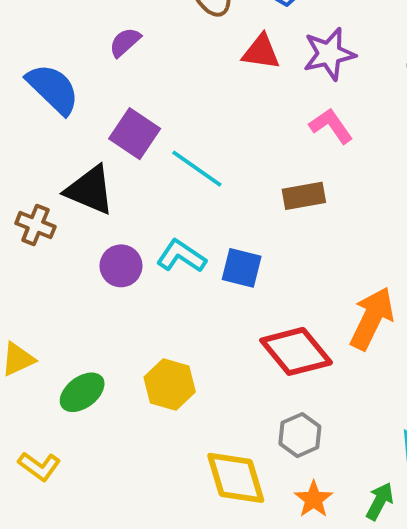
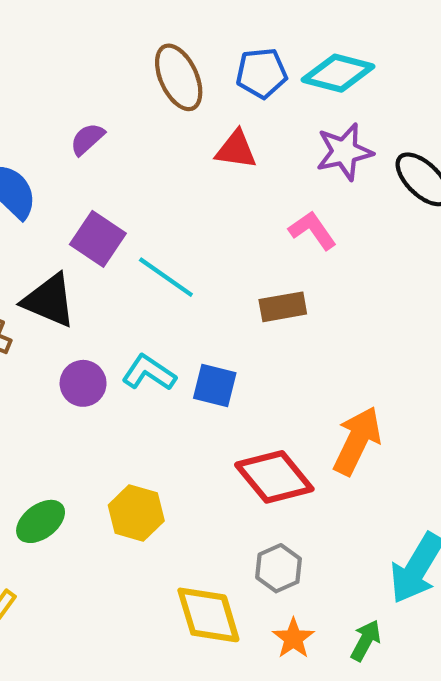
purple star: (329, 54) -> (344, 152), moved

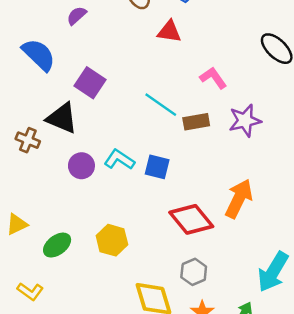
purple semicircle: (87, 139) -> (77, 16), moved
purple star: (344, 152) -> (245, 121), moved
cyan line: (166, 277) -> (161, 105), moved

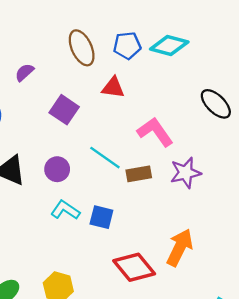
pink L-shape: (213, 78) -> (155, 132), size x1.4
purple square: (90, 83) -> (64, 110), moved
purple circle: (81, 166) -> (57, 169), moved

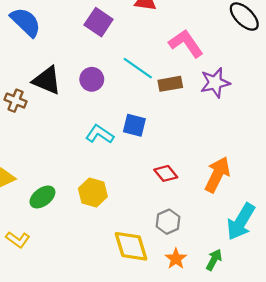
cyan L-shape: (65, 210) -> (100, 134), moved
orange arrow: (180, 247) -> (217, 175), moved
red diamond: (134, 267) -> (166, 173), size x0.6

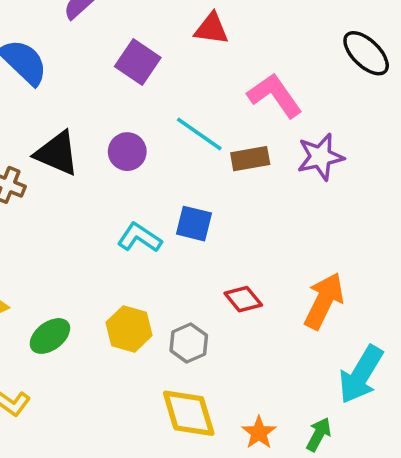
gray hexagon: (168, 222) -> (189, 343), moved

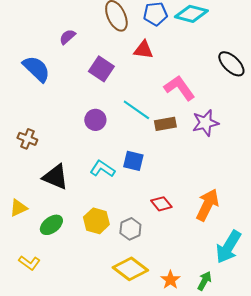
black triangle: (57, 153) -> (55, 177), moved
yellow diamond: (189, 413) -> (130, 269), turned -36

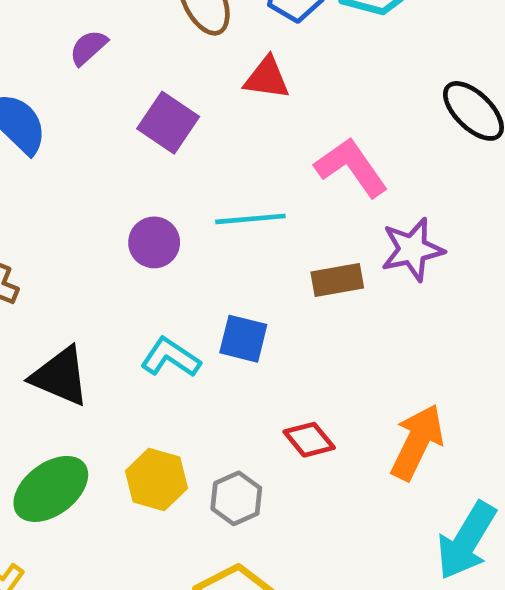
cyan line: (136, 110) -> (250, 219), turned -40
brown rectangle: (165, 124) -> (337, 280), moved
green ellipse: (51, 225) -> (51, 489), size x1.4

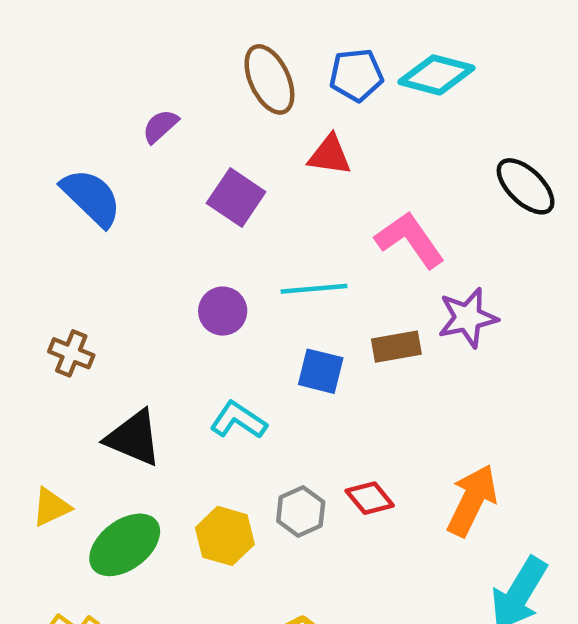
blue square: (243, 339) -> (321, 371), moved
gray hexagon: (236, 498) -> (301, 511), moved

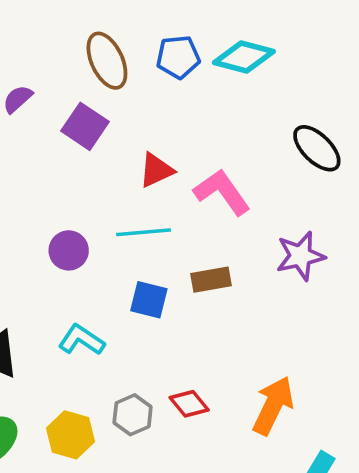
red triangle: (330, 155) -> (156, 170), moved, turned -33
purple square: (236, 197) -> (85, 126), moved
purple star: (468, 318) -> (300, 256), moved

